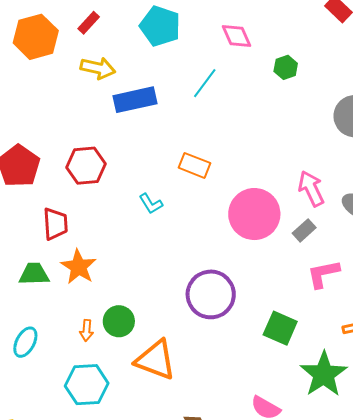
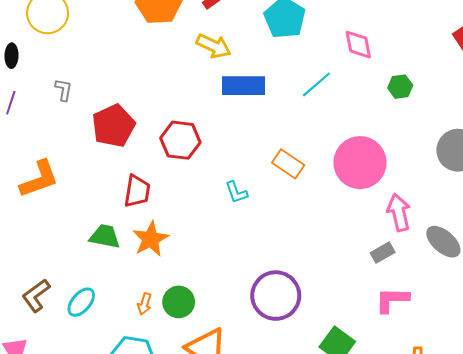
pink circle: (254, 214) -> (360, 163), moved

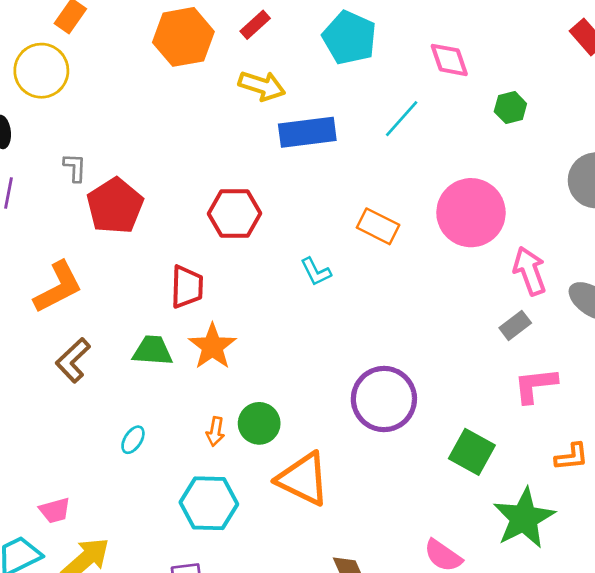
red pentagon: (113, 126) -> (115, 206), moved
brown L-shape: (36, 295) -> (73, 360), moved
cyan ellipse: (81, 302) -> (133, 440), size x0.7

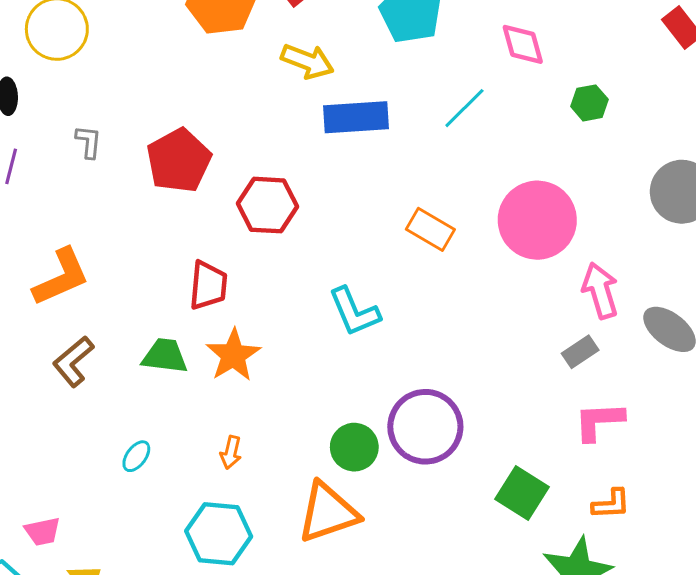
red pentagon: (115, 206) -> (179, 161), moved
cyan L-shape: (316, 272) -> (354, 312), moved, size x1.5
green circle: (259, 423) -> (354, 447), moved
orange L-shape: (572, 457) -> (611, 504), moved
orange triangle: (303, 479) -> (328, 513), turned -48

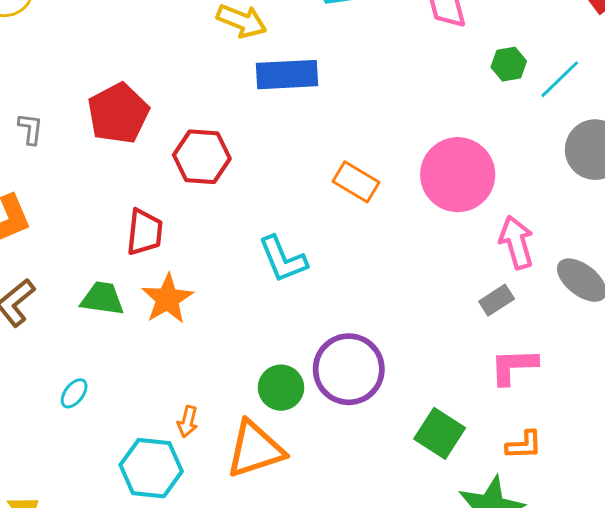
cyan line: (464, 108) -> (560, 79), moved
gray L-shape: (89, 142) -> (30, 129), moved
orange arrow: (231, 452) -> (188, 422), moved

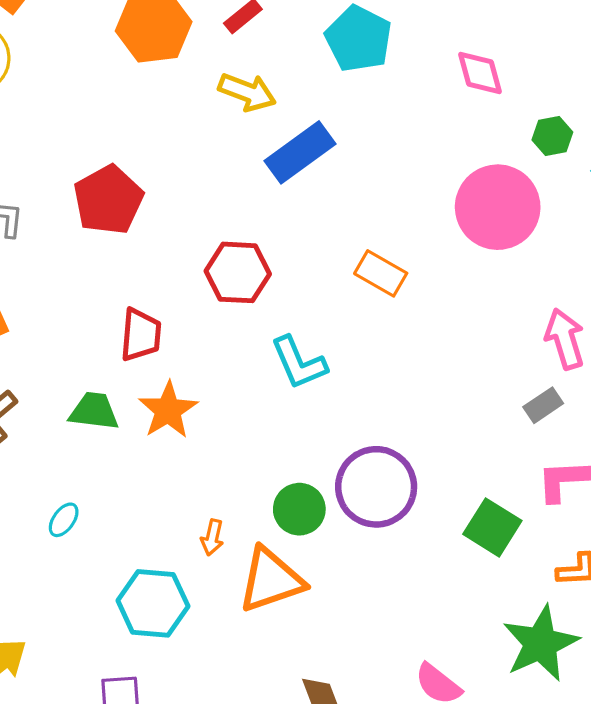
blue rectangle: (287, 75) -> (300, 152), turned -32
red hexagon: (202, 157) -> (238, 272), moved
pink circle: (458, 175) -> (498, 207), moved
orange arrow: (188, 422) -> (212, 537), moved
green square: (440, 433) -> (492, 527), moved

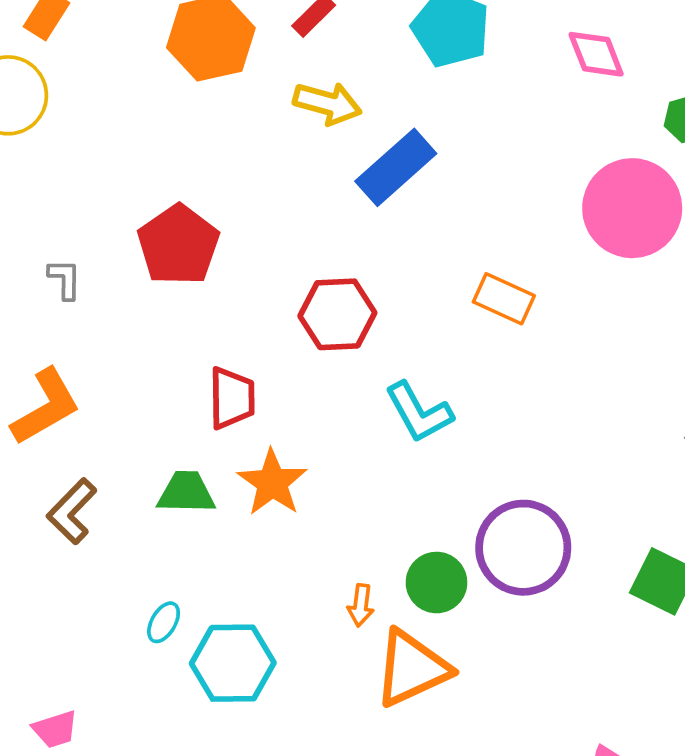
orange arrow: (212, 537) -> (361, 605), moved
cyan hexagon: (153, 603) -> (233, 663), moved

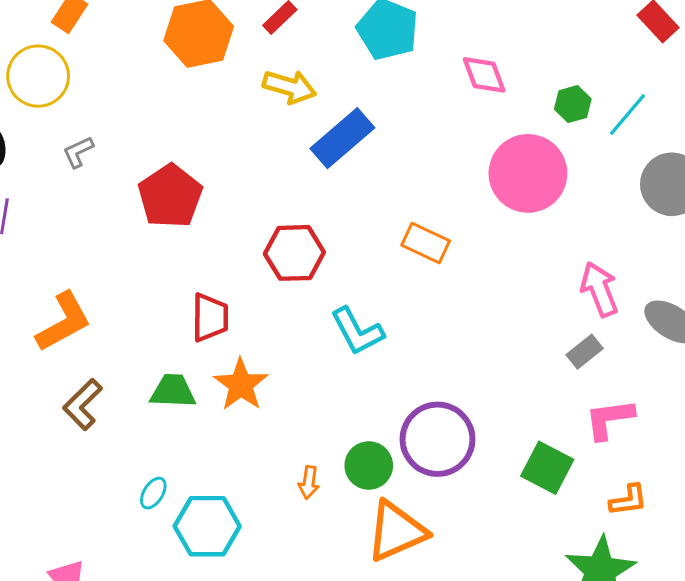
pink diamond: (596, 54) -> (484, 75), moved
gray L-shape: (65, 279) -> (78, 152), moved, turned -116
orange triangle: (412, 668) -> (396, 531), moved

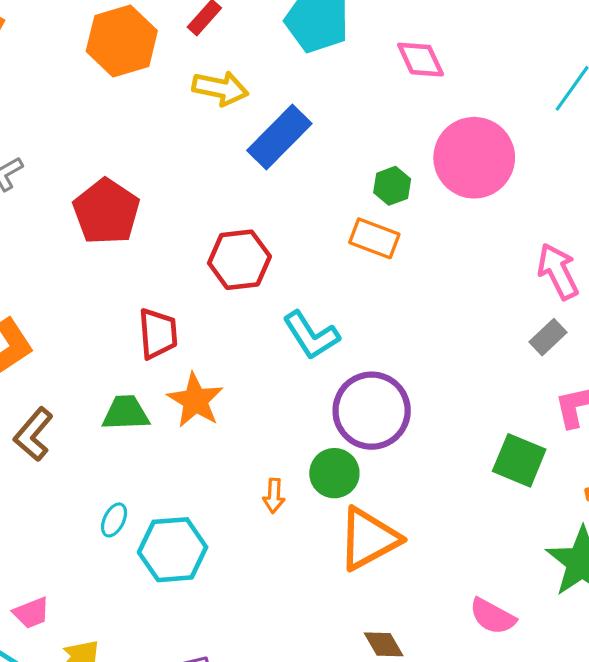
green hexagon: (573, 104) -> (392, 186), moved
purple circle: (438, 439) -> (372, 411), moved

